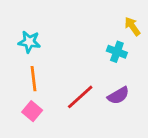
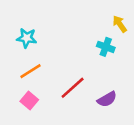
orange line: (34, 79) -> (30, 71), turned 65
purple semicircle: (118, 96) -> (107, 99), moved

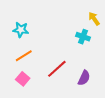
purple semicircle: (107, 99) -> (84, 78), turned -35

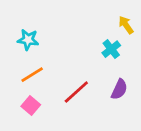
cyan cross: (83, 37) -> (111, 49), turned 32
purple semicircle: (84, 78) -> (119, 89), moved

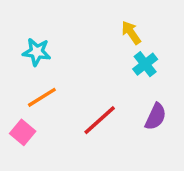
yellow arrow: (126, 25) -> (131, 33), moved
pink square: (31, 105) -> (23, 132), moved

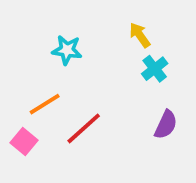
cyan star: (37, 52) -> (67, 50), moved
red line: (100, 120) -> (84, 128), moved

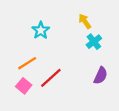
cyan star: (67, 50) -> (41, 30), turned 30
pink square: (24, 141) -> (24, 86), moved

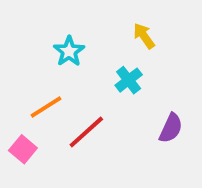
cyan cross: (94, 42) -> (129, 80), moved
pink square: (24, 86) -> (23, 149), moved

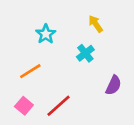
red line: (86, 132) -> (59, 106), moved
pink square: (23, 149) -> (24, 106), moved

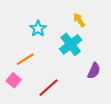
cyan cross: (85, 53) -> (71, 44), size x1.5
pink square: (24, 106) -> (14, 80), moved

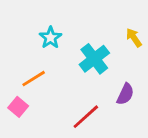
yellow arrow: (79, 20) -> (134, 38), moved
red line: (48, 88) -> (86, 117), moved

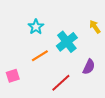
orange line: (34, 79) -> (40, 56), moved
pink square: (18, 107) -> (13, 76), turned 32

